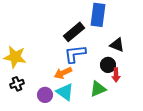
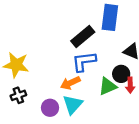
green triangle: (98, 89) -> (108, 86), moved
cyan triangle: (65, 92) -> (73, 104), turned 36

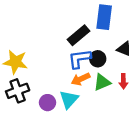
black circle: (121, 74) -> (98, 59), moved
orange arrow: (70, 83) -> (81, 79), moved
black cross: (18, 95) -> (18, 91), size x1.5

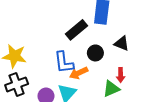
blue L-shape: (80, 59) -> (64, 62), moved, turned -90
green triangle: (102, 82) -> (111, 89), moved

